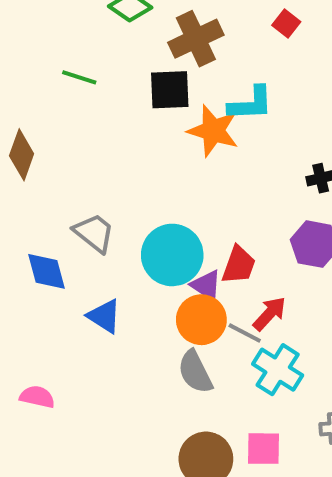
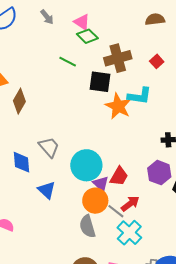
red square: (286, 24) -> (157, 61), moved
green line: (79, 77) -> (68, 62), moved

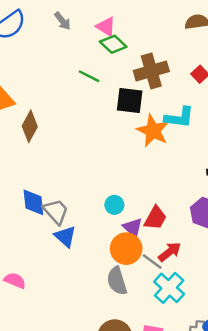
gray trapezoid: (49, 147) -> (56, 211), moved
cyan circle: (86, 165) -> (114, 205), size x0.5

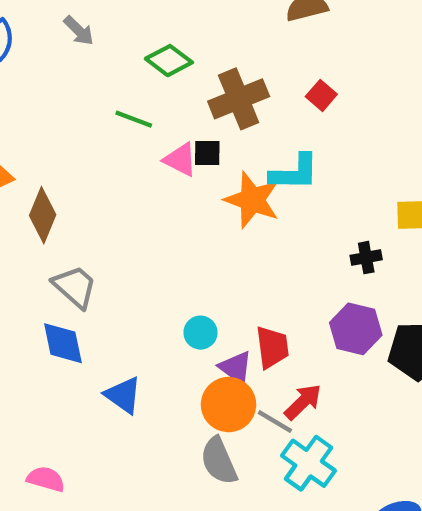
pink triangle: (106, 27) -> (180, 160), moved
black square: (130, 101) -> (207, 153), size x0.6
gray trapezoid: (56, 211) -> (75, 287), moved
red trapezoid: (155, 218) -> (272, 347), turned -30

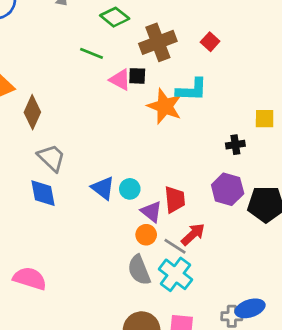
blue triangle: (123, 395) -> (103, 188), moved
orange circle: (229, 405) -> (146, 235), size x0.6
cyan cross: (309, 463) -> (175, 274), moved
pink semicircle: (46, 479) -> (30, 278), size x1.4

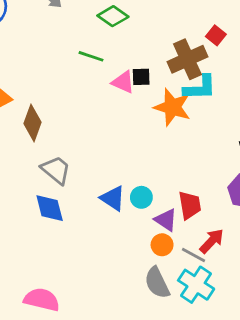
brown cross: (158, 42) -> (187, 59), moved

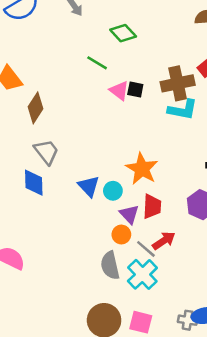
orange star: (172, 107) -> (142, 169), moved

